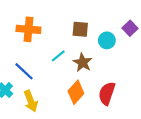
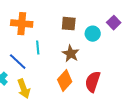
cyan line: (58, 56) -> (38, 48), moved, turned -56

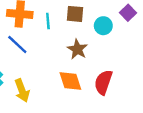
cyan line: (38, 48) -> (48, 21), moved
blue line: (18, 62) -> (17, 45), moved
orange diamond: (65, 81) -> (70, 81), turned -60

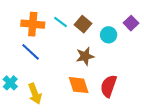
brown square: (75, 14) -> (83, 24), turned 35
cyan line: (48, 21) -> (60, 22), moved, turned -48
brown star: (77, 49) -> (85, 56), turned 30

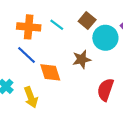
brown square: (83, 24) -> (87, 20), moved
cyan circle: (109, 35) -> (105, 38), size x1.5
orange diamond: (79, 85) -> (50, 72), moved

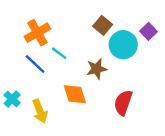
cyan line: (57, 25) -> (59, 53), moved
orange cross: (29, 27) -> (37, 33), turned -35
orange diamond: (50, 72) -> (75, 94), moved

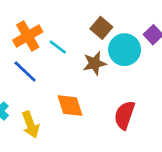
cyan line: (59, 53) -> (58, 47), moved
brown star: (97, 69) -> (95, 63), moved

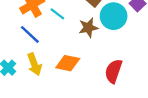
orange diamond: (70, 106) -> (68, 63), turned -60
yellow arrow: (30, 125) -> (34, 64), moved

